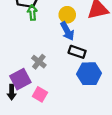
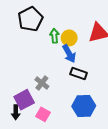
green arrow: (32, 13) -> (54, 36), moved
blue hexagon: (89, 74) -> (84, 106), moved

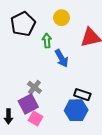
yellow circle: (69, 38) -> (61, 18), moved
black rectangle: (79, 74) -> (82, 95), moved
purple square: (24, 100) -> (28, 104), moved

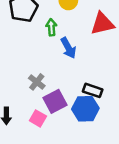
purple square: (28, 104) -> (55, 101), moved

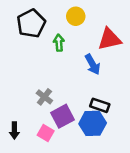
blue arrow: (68, 48) -> (93, 64), moved

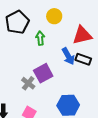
black rectangle: (100, 105) -> (83, 59), moved
purple square: (62, 116) -> (43, 73), moved

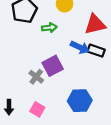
green arrow: (40, 38) -> (49, 28), turned 88
blue arrow: (68, 56) -> (80, 47), turned -36

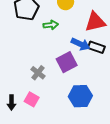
purple square: (53, 66) -> (67, 62), moved
pink square: (37, 109) -> (32, 99), moved

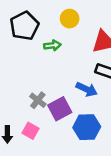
blue arrow: (80, 44) -> (87, 89), moved
purple square: (67, 62) -> (60, 109), moved

